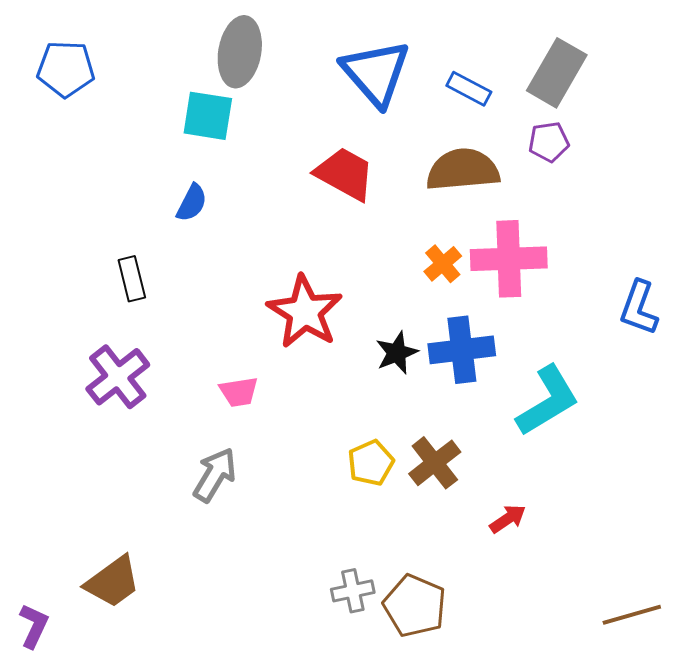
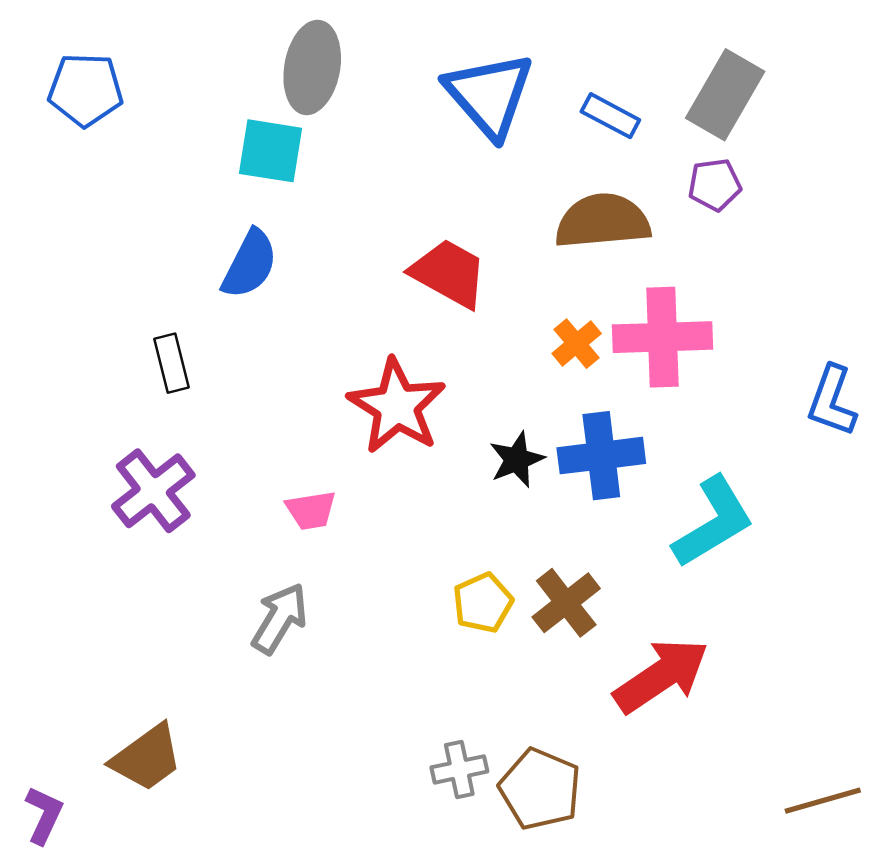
red trapezoid: (345, 174) -> (449, 273), moved
blue semicircle: (192, 203) -> (250, 264), size x1.4
red arrow: (508, 519) -> (661, 676), size x2.0

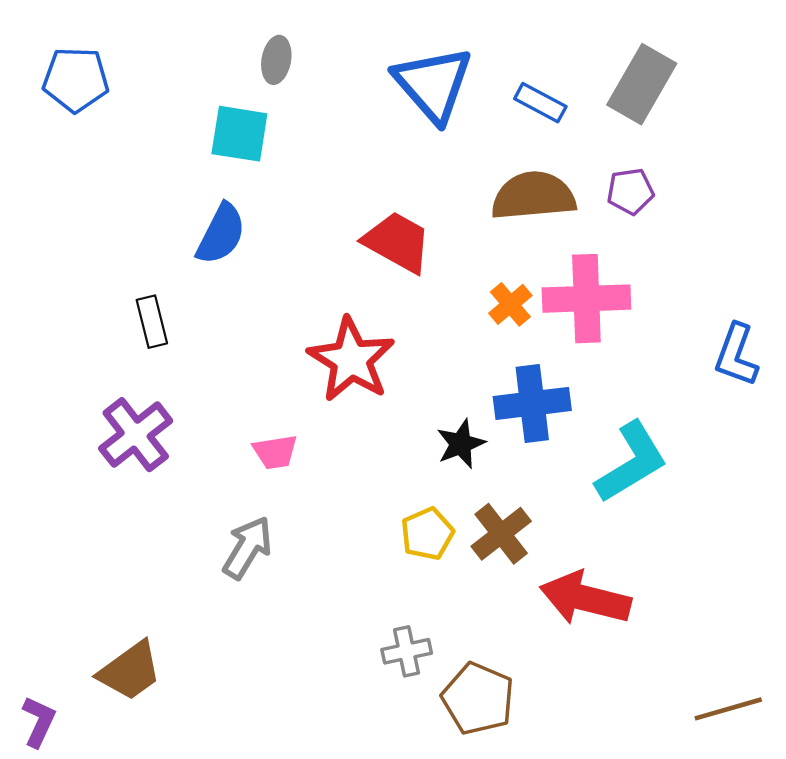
gray ellipse: (312, 67) -> (276, 60), size x0.6
purple pentagon: (715, 185) -> (630, 191), moved
black star: (517, 459) -> (461, 444), moved
red arrow: (661, 676) -> (585, 598), turned -132
gray cross: (459, 769) -> (407, 651), moved

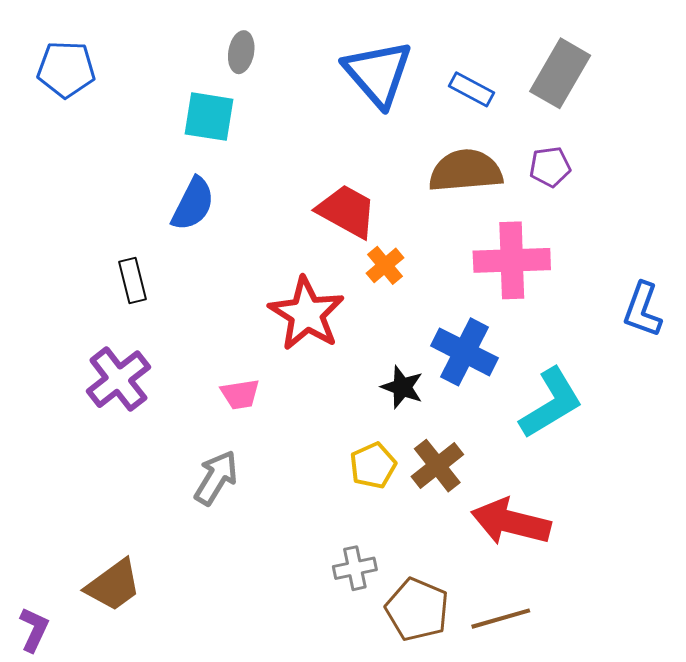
orange cross: (510, 304) -> (385, 265), moved
blue cross: (532, 403) -> (465, 352), turned 34
black star: (461, 444) -> (402, 387), turned -30
brown line: (728, 709) -> (501, 619), moved

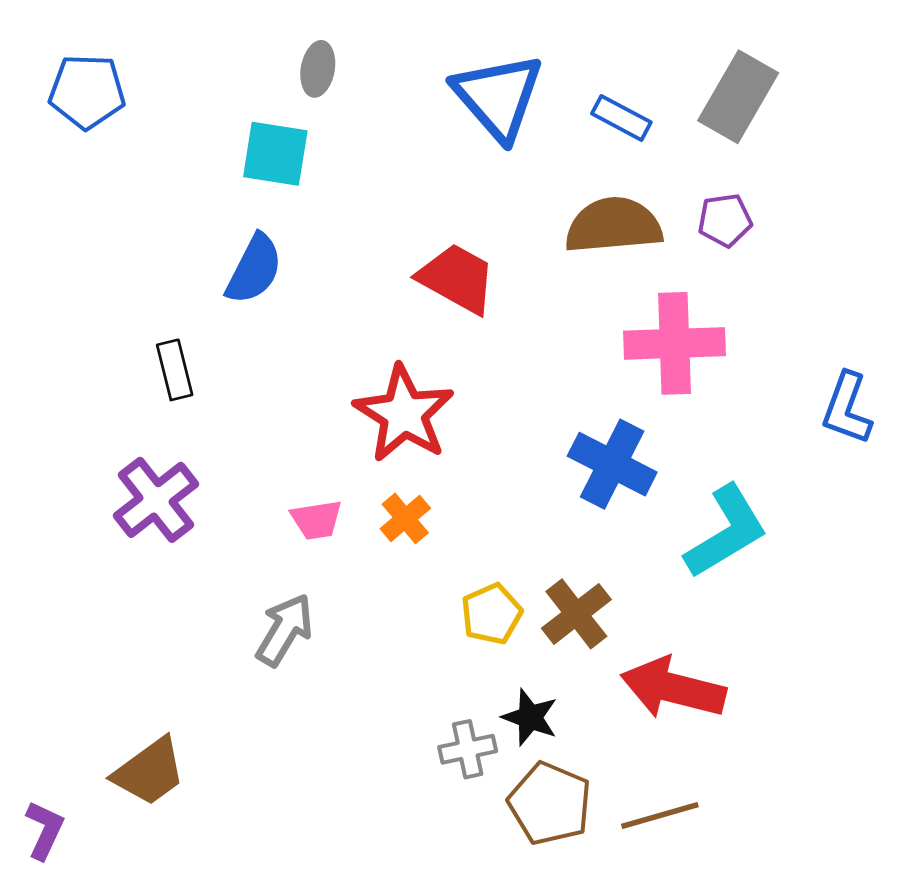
orange cross: (385, 265) -> (405, 518), moved
black star: (402, 387) -> (530, 717), moved

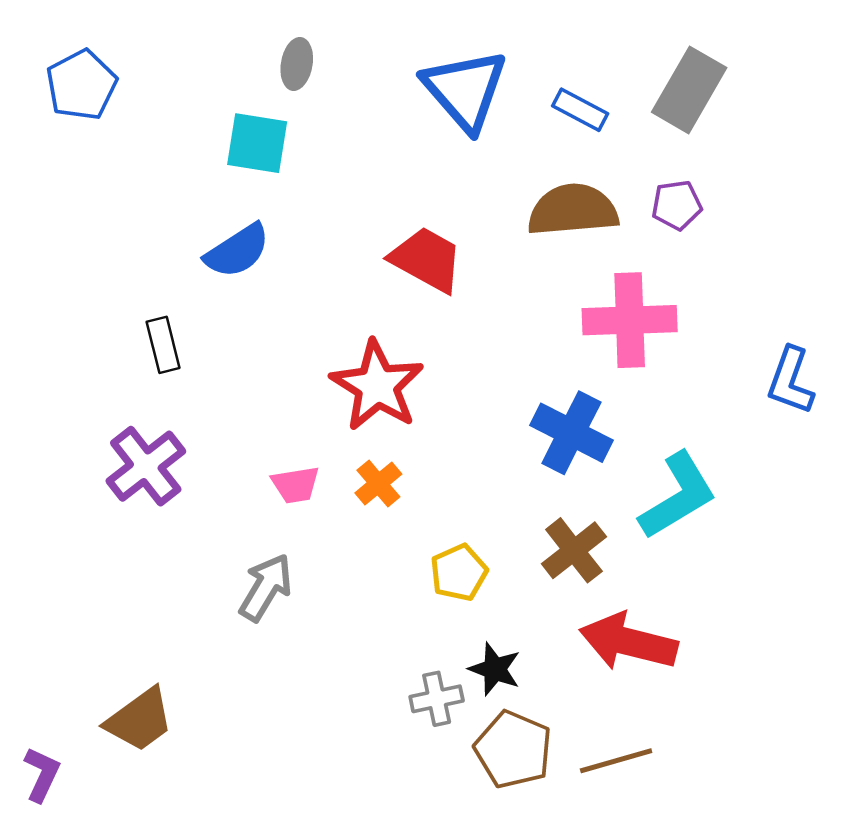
blue pentagon: (87, 91) -> (81, 85), turned -30
blue semicircle: (254, 269) -> (237, 251), turned 30
brown cross: (576, 614) -> (574, 550), moved

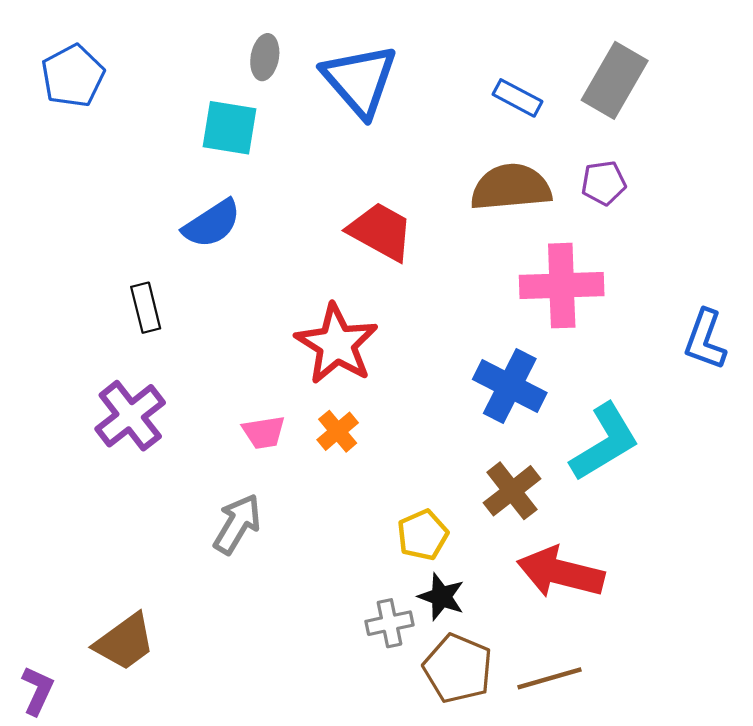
blue triangle: (465, 90) -> (360, 80), moved
yellow pentagon: (459, 573) -> (423, 535), moved

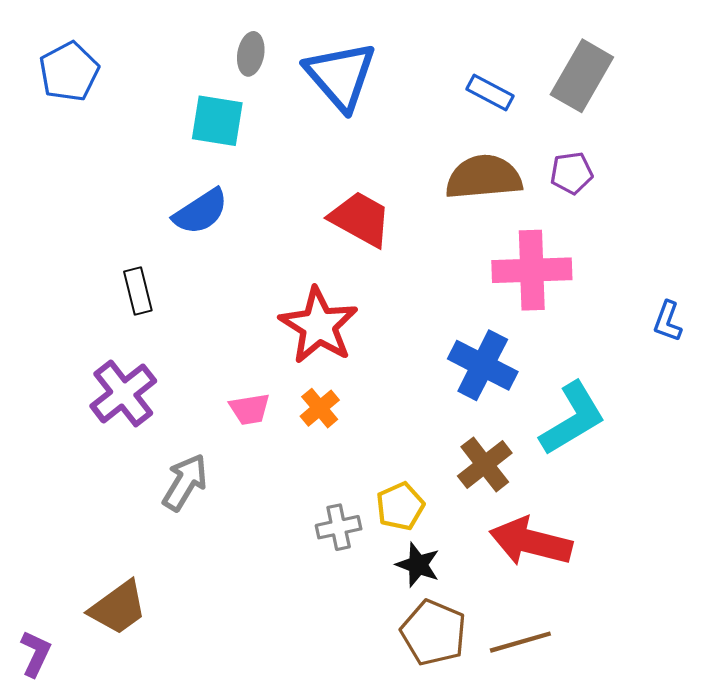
blue L-shape: (705, 340) -> (668, 321), size x0.7
gray arrow: (237, 524) -> (185, 482), moved
gray cross: (390, 623) -> (339, 527), moved

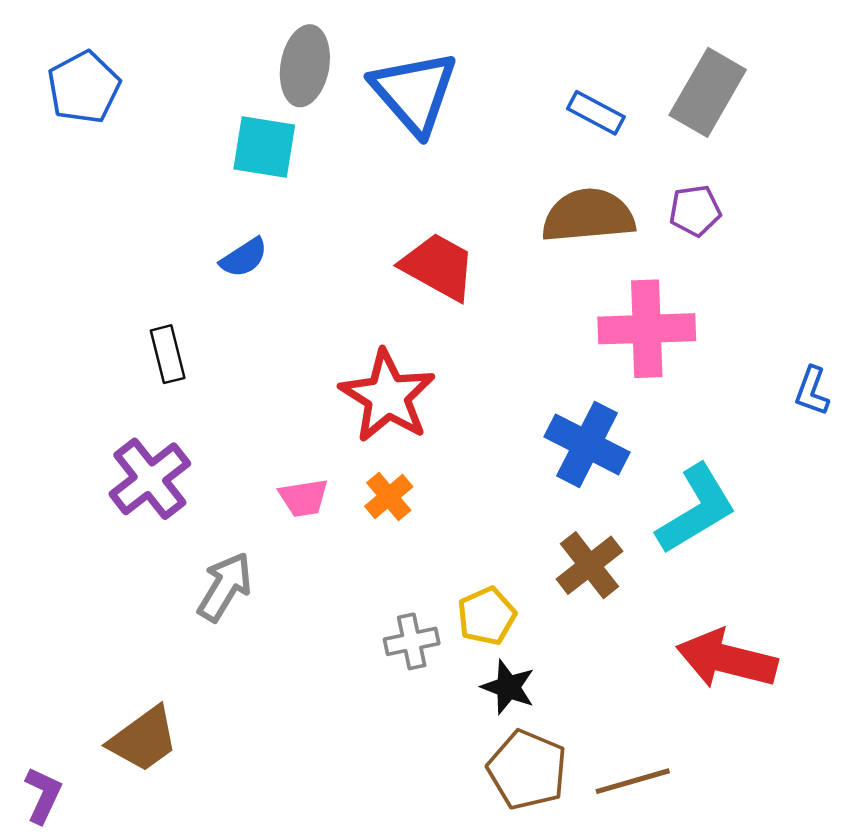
gray ellipse: (251, 54) -> (305, 66), size x1.5
blue semicircle: (201, 212) -> (244, 258), size x0.7
red arrow: (531, 542) -> (727, 659), moved

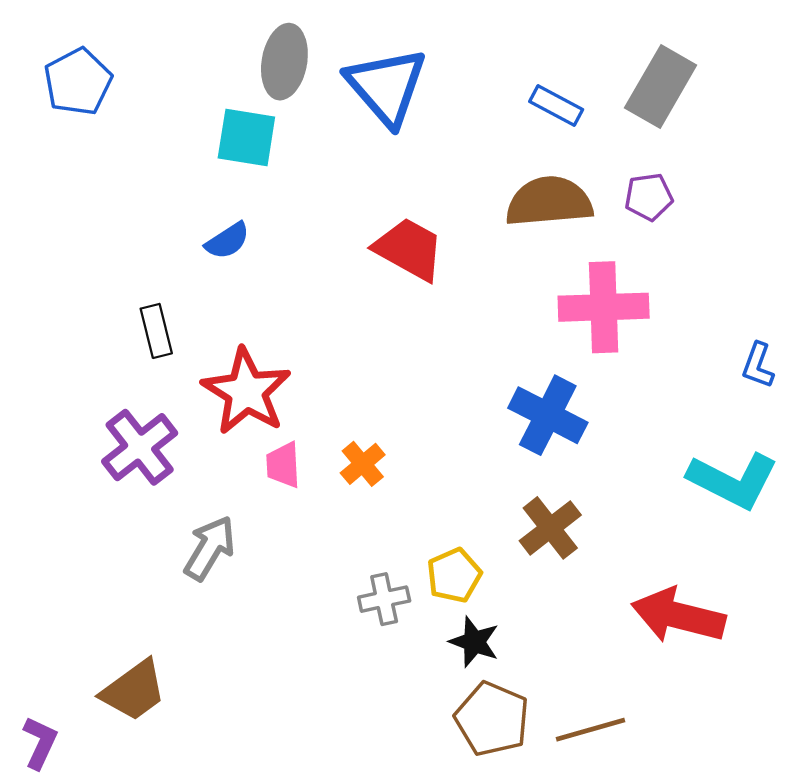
red star: (387, 396) -> (246, 391), moved
pink trapezoid: (304, 498) -> (283, 465), turned 96
cyan L-shape: (696, 509) -> (733, 480), moved, turned 58

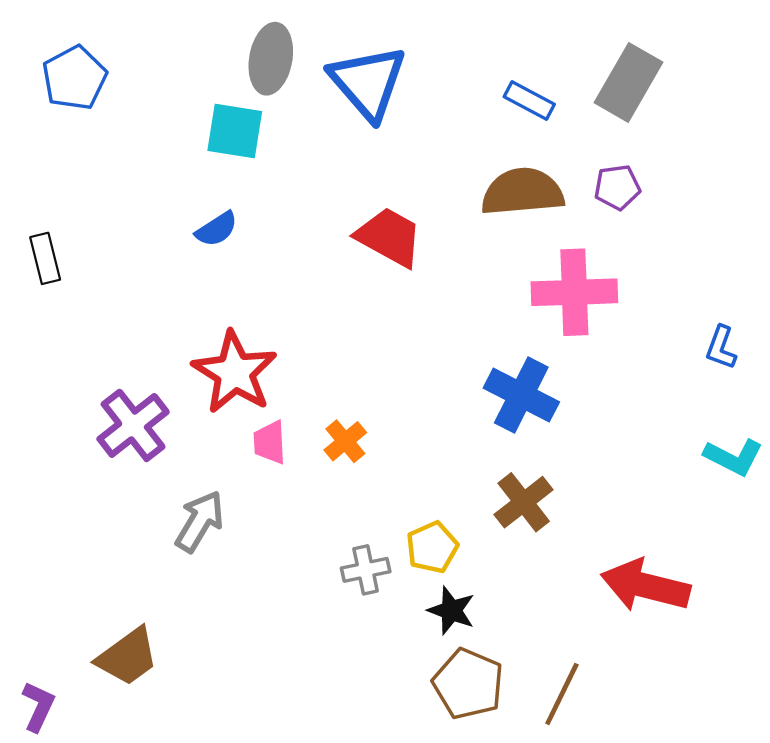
black rectangle: (156, 331) -> (45, 258), moved
cyan L-shape: (733, 480) -> (733, 457), moved, size x0.7
brown line: (591, 730) -> (562, 694), turned -48

